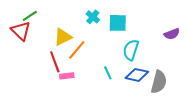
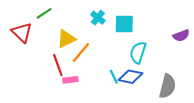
green line: (30, 16) -> (44, 13), moved
blue diamond: (137, 75) -> (131, 77), moved

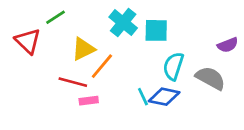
cyan cross: (98, 18) -> (123, 23), size x1.5
red line: (58, 65) -> (73, 82), turned -55
gray semicircle: (167, 86) -> (210, 78), moved, turned -75

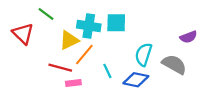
green line: (56, 17) -> (46, 14), turned 70
cyan cross: (123, 23) -> (89, 26), moved, turned -30
cyan square: (156, 30) -> (116, 23), moved
cyan line: (143, 97) -> (107, 71), moved

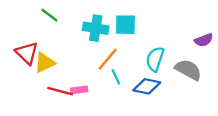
red triangle: (23, 34) -> (27, 53), moved
yellow triangle: (69, 40) -> (45, 63), moved
orange line: (84, 54) -> (108, 59), moved
red line: (60, 68) -> (60, 91), moved

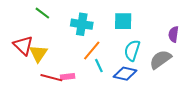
cyan square: (125, 25) -> (123, 21), moved
purple semicircle: (204, 40) -> (174, 34), turned 119
yellow triangle: (45, 63) -> (38, 53), turned -30
gray semicircle: (188, 70) -> (160, 59), turned -65

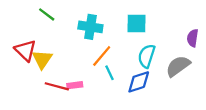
blue diamond: (125, 74) -> (139, 82), turned -30

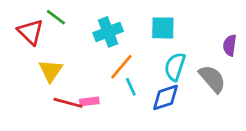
cyan cross: (90, 27) -> (108, 32), turned -30
red triangle: (25, 50) -> (31, 32), moved
gray semicircle: (178, 66) -> (212, 79), turned 85

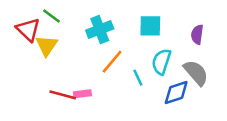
purple semicircle: (230, 45) -> (197, 34), moved
yellow triangle: (51, 71) -> (47, 46), moved
cyan line: (131, 87) -> (138, 78), moved
blue diamond: (166, 97) -> (176, 92), moved

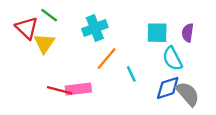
cyan square: (150, 26) -> (157, 33), moved
cyan semicircle: (161, 62) -> (172, 59), moved, turned -45
gray semicircle: (196, 73) -> (188, 94), moved
pink rectangle: (82, 94) -> (78, 89), size x1.5

